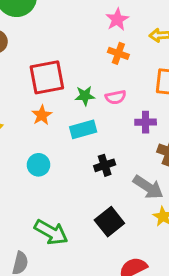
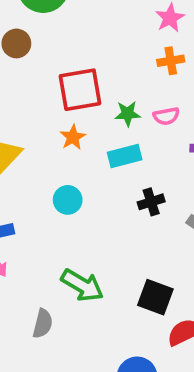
orange cross: (118, 53) -> (171, 61), turned -30
black square: (109, 222) -> (155, 297), moved, turned -32

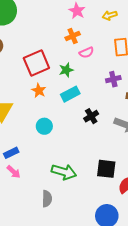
orange cross: (171, 61) -> (73, 36), moved
pink semicircle: (166, 116) -> (86, 52), moved

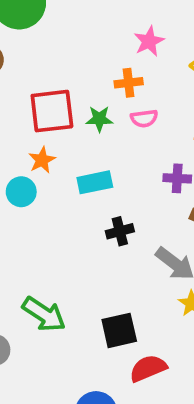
green star: (66, 70) -> (99, 119), moved
cyan circle: (44, 126) -> (21, 192), moved
black square: (106, 169) -> (119, 330), turned -36

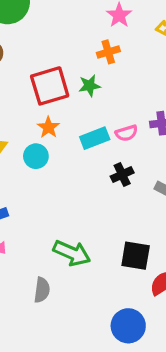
pink semicircle: (144, 118) -> (127, 133), moved
black square: (119, 330) -> (136, 256), turned 32

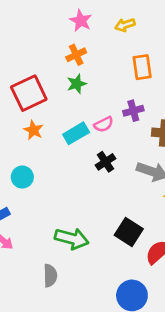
green star: (89, 86) -> (77, 84), moved
cyan circle: (36, 156) -> (22, 177), moved
black square: (136, 256) -> (129, 232), turned 32

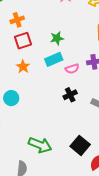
orange cross: (76, 55) -> (17, 20), moved
red square: (29, 93) -> (23, 41), size x0.7
cyan rectangle: (76, 133) -> (54, 59), moved

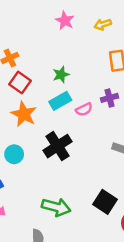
red square: (23, 41) -> (20, 82), turned -30
orange star: (23, 67) -> (24, 114), size x1.5
black cross: (70, 95) -> (58, 146), moved, size x1.6

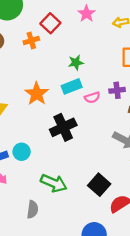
red square: (20, 82) -> (50, 23), moved
cyan circle: (14, 154) -> (22, 152), moved

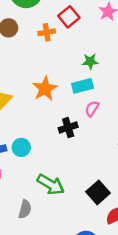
pink semicircle: (92, 97) -> (92, 109), moved, turned 133
black cross: (63, 127) -> (68, 128), size x0.7

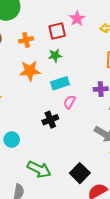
red square: (69, 17) -> (57, 31), moved, turned 30
green star: (90, 61) -> (55, 55), moved
orange star: (45, 89) -> (30, 71), moved, turned 30

